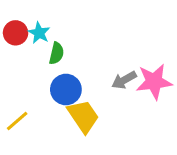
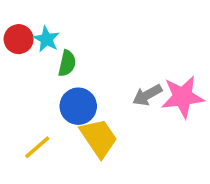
yellow line: (17, 121) -> (37, 147), moved

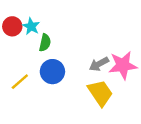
yellow trapezoid: (99, 138) -> (100, 93), moved
yellow line: (37, 147) -> (20, 82), moved

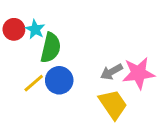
green semicircle: (45, 43) -> (51, 48), size x1.5
yellow line: (20, 82) -> (34, 83), moved

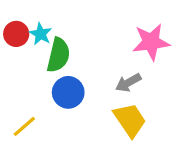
pink star: (138, 73) -> (151, 42), moved
yellow line: (34, 83) -> (24, 126), moved

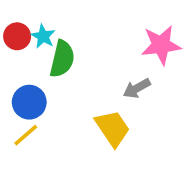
blue circle: (68, 92) -> (29, 102), moved
yellow trapezoid: (130, 120) -> (112, 128), moved

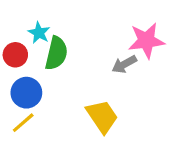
red circle: (17, 36) -> (15, 55), moved
gray arrow: (137, 88) -> (124, 64), moved

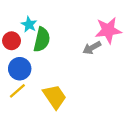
yellow trapezoid: (102, 116) -> (55, 97), moved

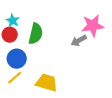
cyan star: (29, 24) -> (13, 21), moved
yellow trapezoid: (55, 97) -> (47, 83), turned -40

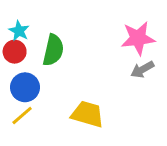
gray arrow: (79, 41) -> (142, 69), moved
yellow trapezoid: (47, 83) -> (87, 114), moved

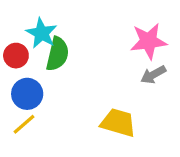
cyan star: (19, 31) -> (42, 33), moved, size x1.4
yellow trapezoid: (87, 114) -> (118, 123), moved

